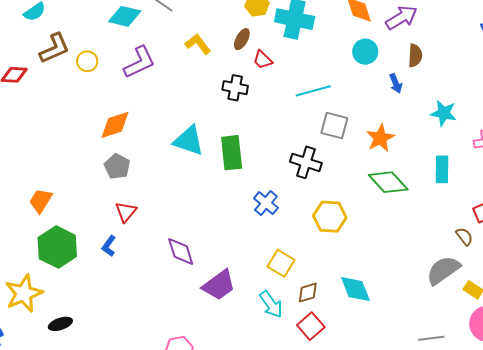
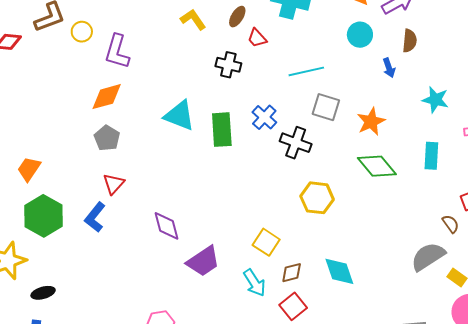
purple L-shape: (139, 62) -> (117, 52), moved, turned 129
blue cross: (266, 203) -> (264, 117), moved
blue L-shape: (109, 246) -> (95, 217), size x1.4

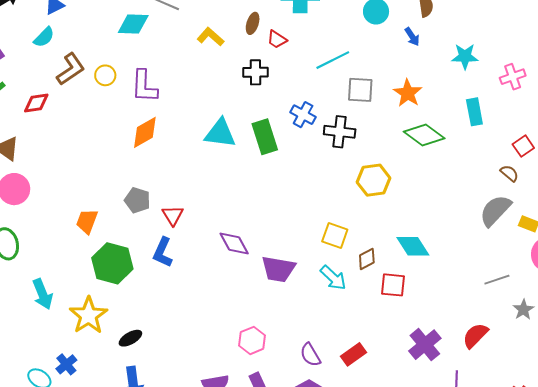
gray pentagon: (107, 138) -> (137, 200), moved
purple trapezoid: (203, 261) -> (278, 269), turned 57
red square: (293, 306) -> (393, 285), moved, turned -32

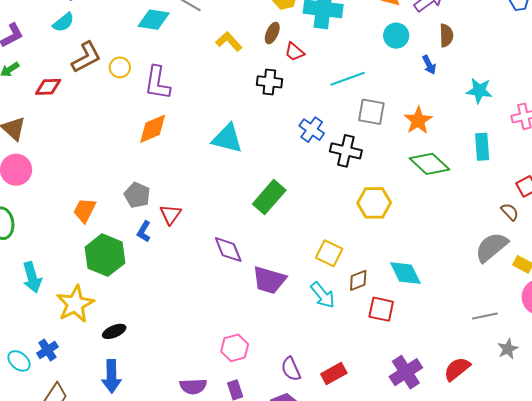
green rectangle: (265, 137) -> (269, 197), moved, turned 52
blue L-shape: (163, 252) -> (144, 231), moved, size x0.7

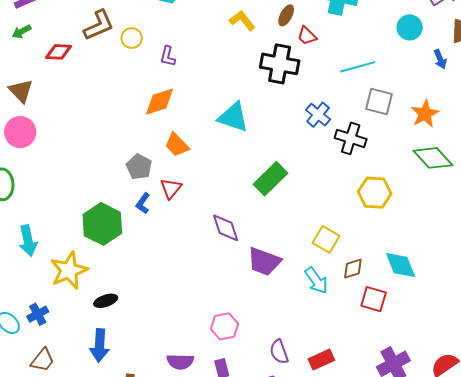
black cross: (269, 82) -> (280, 64), size x1.5
purple L-shape: (157, 83) -> (168, 56), size x0.6
orange trapezoid: (85, 210) -> (177, 145), moved, turned -76

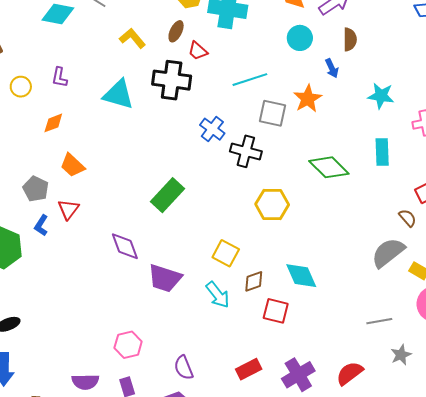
yellow circle: (132, 38) -> (21, 87), moved
orange diamond: (160, 102) -> (53, 123), size x0.7
orange star: (425, 114) -> (308, 99), moved
cyan triangle: (233, 117) -> (118, 94), moved
red rectangle: (321, 360) -> (249, 369), moved

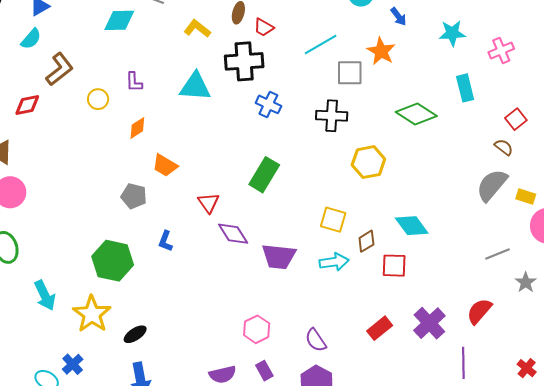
blue cross: (212, 129) -> (268, 104), moved
red triangle: (68, 209) -> (209, 203), moved
blue L-shape: (41, 225) -> (165, 241), moved
cyan arrow: (218, 295) -> (334, 262), turned -48

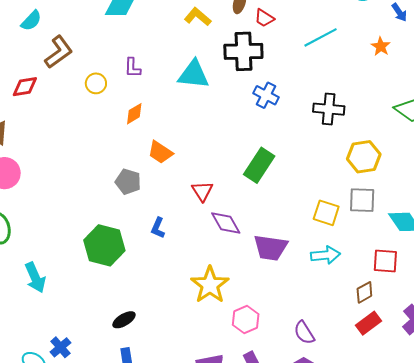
orange star: (381, 51) -> (381, 46), size x0.7
gray square: (350, 73) -> (362, 200), moved
brown diamond: (366, 241) -> (364, 292), moved
yellow star: (92, 314) -> (210, 285), moved

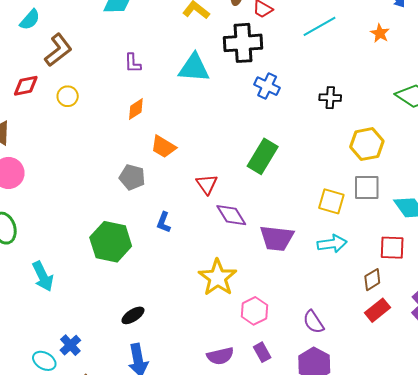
yellow circle: (96, 83) -> (68, 96), moved
black cross: (329, 109) -> (330, 98), size x0.7

